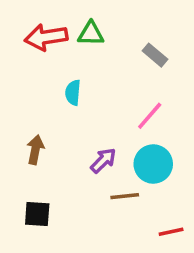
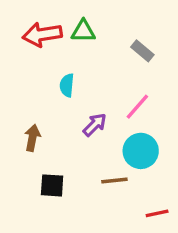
purple arrow: (103, 160) -> (95, 125), moved
black square: (37, 214) -> (52, 185), moved

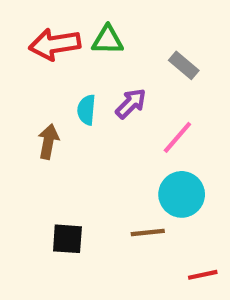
purple arrow: (95, 125) -> (131, 103), moved
brown arrow: (32, 138) -> (48, 142), moved

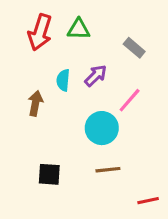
red arrow: (55, 44) -> (40, 32), turned -63
cyan circle: (182, 194) -> (102, 128), moved

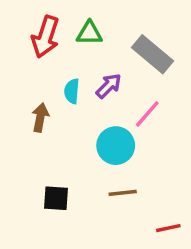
gray rectangle: (134, 48) -> (153, 54), size x1.6

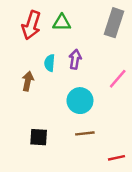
gray rectangle: (153, 54) -> (114, 23), moved, turned 68
purple arrow: (109, 86) -> (75, 59), turned -36
pink line: (147, 114) -> (118, 79), moved

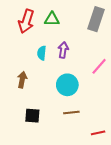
brown arrow: (28, 81) -> (22, 80), moved

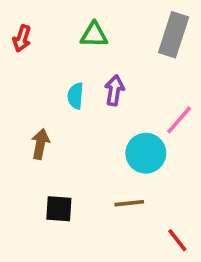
red arrow: (26, 21) -> (22, 38), moved, size x0.6
cyan circle: (67, 85) -> (146, 153), moved
red line: (98, 133) -> (177, 240), turned 64

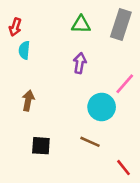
green triangle: (94, 35) -> (81, 24), moved
cyan semicircle: (76, 96) -> (24, 50), moved
brown line: (129, 203) -> (90, 142), turned 30

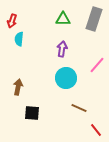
brown arrow: (28, 101) -> (18, 87), moved
cyan circle: (102, 107) -> (66, 78), moved
brown line: (90, 142) -> (79, 108), moved

